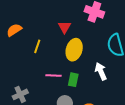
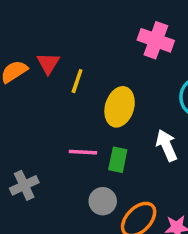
red triangle: (64, 27) -> (48, 63), moved
yellow line: (37, 46) -> (77, 81), moved

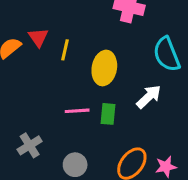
white arrow: (167, 145) -> (149, 97), turned 76
gray circle: (103, 201) -> (75, 165), moved

